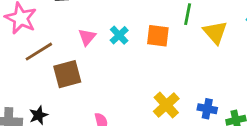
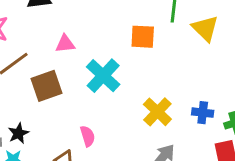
cyan cross: (119, 35) -> (103, 76), moved, size x1.6
pink triangle: (87, 37) -> (65, 44), turned 48

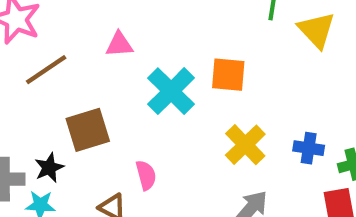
orange square: (143, 37) -> (228, 75), moved
brown square: (47, 86) -> (88, 130), moved

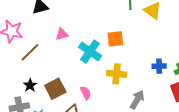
brown square: (88, 130) -> (55, 89), moved
yellow cross: (245, 145) -> (117, 74), moved, turned -30
black star: (49, 168) -> (30, 85), moved

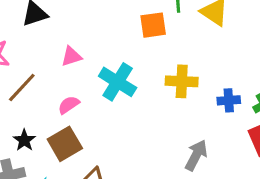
orange square: (115, 39) -> (153, 25), moved
yellow cross: (117, 74) -> (182, 81), moved
pink semicircle: (86, 93) -> (69, 105), moved, turned -96

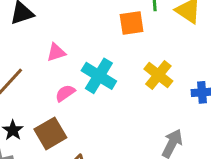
yellow cross: (182, 81) -> (158, 75), turned 36
pink semicircle: (69, 105) -> (65, 93), moved

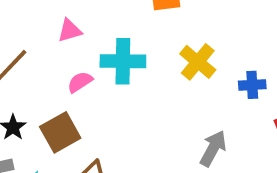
cyan cross: (99, 76) -> (123, 61), turned -32

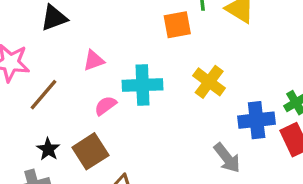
blue cross: (252, 85) -> (257, 120), moved, size x1.5
gray arrow: (213, 148) -> (227, 158), turned 116

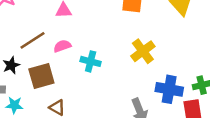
cyan cross: (143, 85) -> (91, 61), moved, size x0.7
brown line: (44, 95) -> (33, 40), moved

